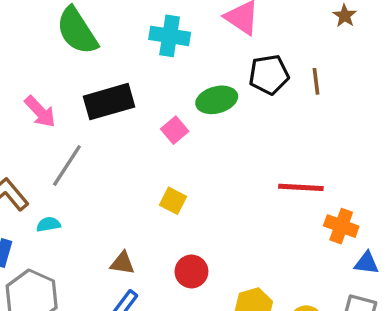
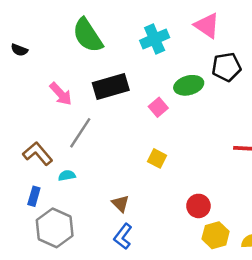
cyan cross: (170, 36) -> (155, 39), turned -32
brown triangle: (122, 263) -> (120, 204), turned 36
red circle: (191, 271) -> (198, 206), moved

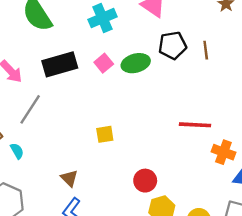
pink square: (158, 107) -> (104, 63), moved
yellow square: (157, 158) -> (105, 134), turned -36
cyan semicircle: (67, 175) -> (17, 151), turned 70

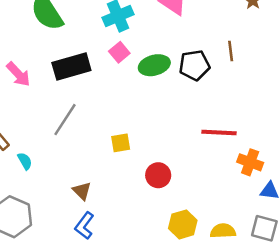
black pentagon: (172, 45) -> (194, 65), moved
pink square: (104, 63) -> (119, 52), moved
gray line: (30, 109) -> (65, 120), moved
red circle: (145, 181) -> (158, 175), moved

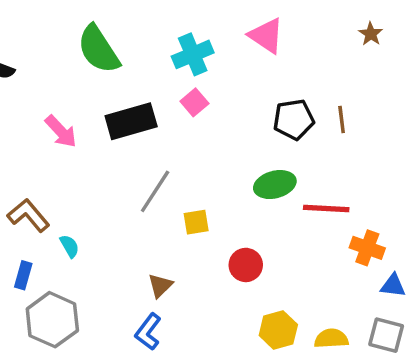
brown line: (231, 51) -> (342, 119), moved
green ellipse: (154, 65) -> (275, 185), moved
gray line: (65, 120) -> (155, 191), moved
brown triangle: (82, 191) -> (160, 286), moved, turned 30

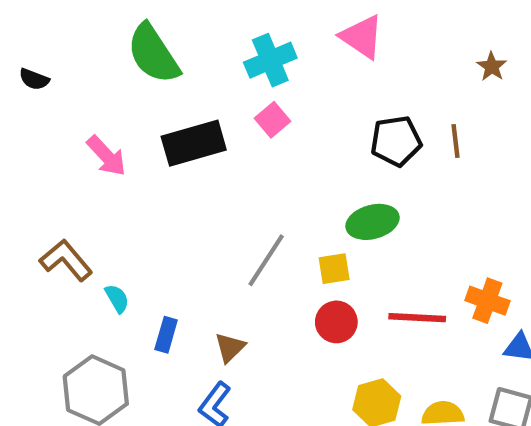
brown star: (371, 34) -> (492, 67), moved
gray line: (155, 191) -> (266, 260), moved
red line: (326, 208) -> (417, 318), moved
yellow square: (196, 222) -> (334, 269), moved
blue rectangle: (23, 275) -> (166, 335), moved

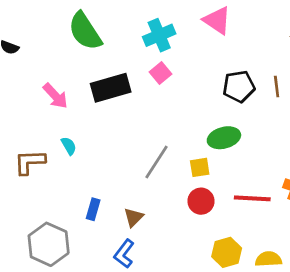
brown L-shape: (66, 260) -> (30, 162), turned -52
cyan semicircle: (117, 299) -> (69, 146), moved

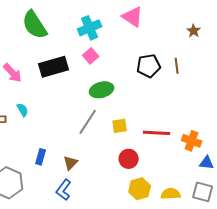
green ellipse: (224, 138) -> (102, 90), moved
red line: (252, 198) -> (157, 133), moved
red circle: (201, 201) -> (129, 159), moved

